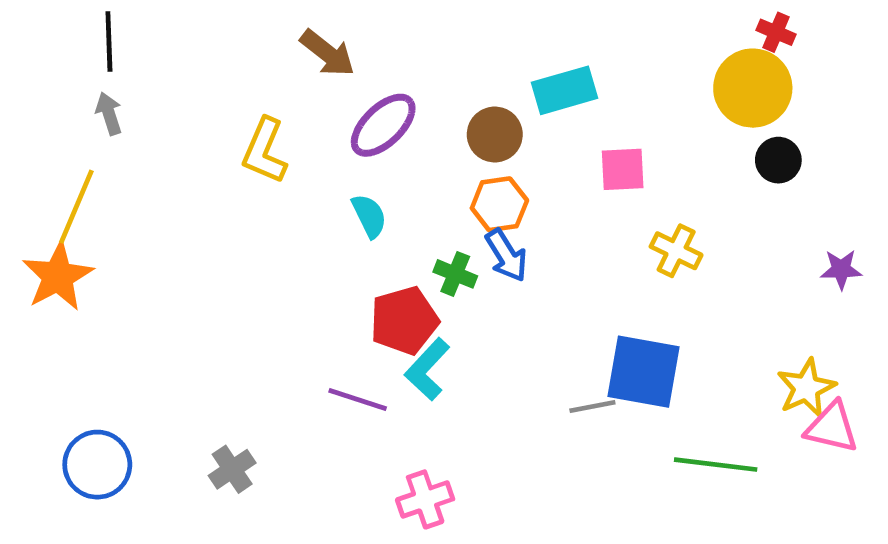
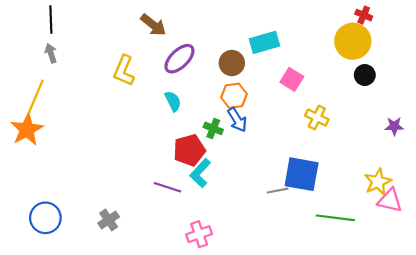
pink square: (623, 169) -> (292, 79), turned 35

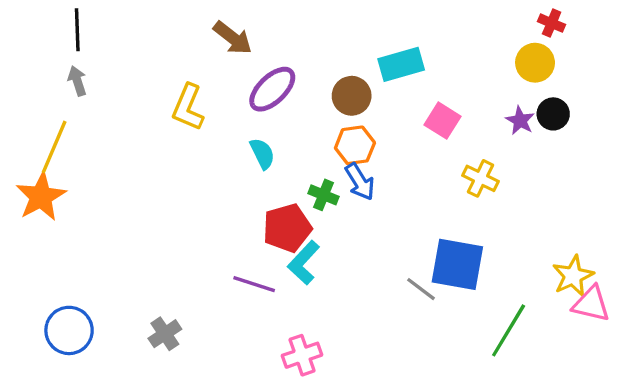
yellow circle: (353, 41) -> (535, 63), size x0.7
purple star: (394, 126) -> (520, 121), moved, turned 30
gray line: (278, 191) -> (421, 289), turned 48
green line: (335, 218) -> (509, 330), turned -66

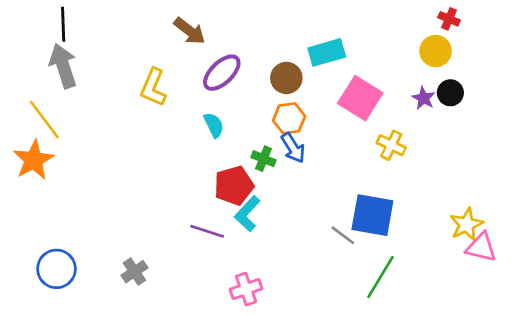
gray arrow: (77, 81) -> (63, 66), size x1.8
pink square: (442, 121) -> (360, 98), size x1.5
yellow line: (54, 147) -> (44, 120), turned -60
green line: (509, 330) -> (380, 277), moved

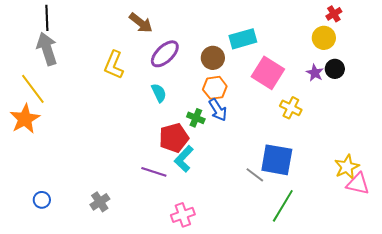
red cross: (449, 19) -> (334, 14), turned 35
blue circle: (56, 269) -> (42, 200), size x0.6

